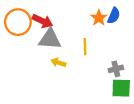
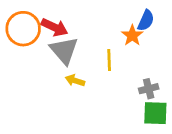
orange star: (99, 18) -> (132, 35), moved
gray triangle: (50, 39) -> (64, 50), turned 45

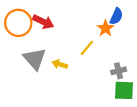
gray triangle: (64, 50) -> (35, 59), moved
yellow line: (109, 60) -> (87, 48), turned 42

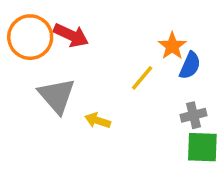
blue semicircle: (116, 16) -> (190, 65), moved
yellow arrow: (60, 64) -> (98, 121), moved

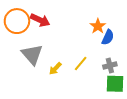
yellow line: (142, 78) -> (81, 64), moved
yellow arrow: (98, 121) -> (55, 69), turned -64

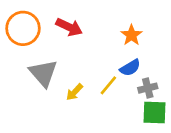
red arrow: (40, 20) -> (69, 27), moved
blue semicircle: (108, 37) -> (130, 68), moved, turned 35

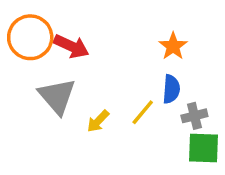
red arrow: (69, 27) -> (71, 46), moved
blue semicircle: (130, 68) -> (171, 89), turned -55

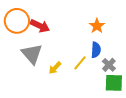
gray cross: (194, 116) -> (109, 65), turned -32

